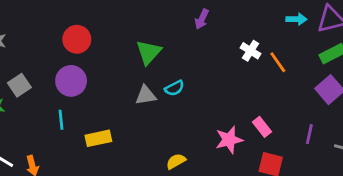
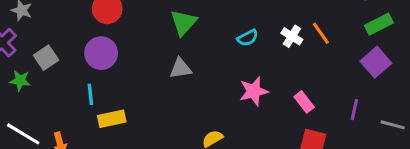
white cross: (251, 51) -> (292, 36), moved
cyan semicircle: (174, 88) -> (248, 38), moved
yellow rectangle: (98, 138) -> (112, 119), moved
pink star: (229, 140) -> (254, 91), moved

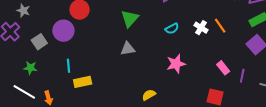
purple circle: (101, 53) -> (63, 31), moved
green star: (20, 81) -> (30, 68), moved
pink rectangle: (304, 102) -> (223, 68), moved

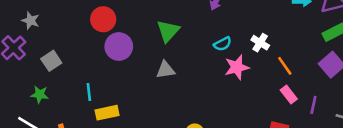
orange line: (220, 26) -> (285, 66), moved
purple circle: (63, 31) -> (119, 47), moved
pink star: (176, 64) -> (237, 67), moved

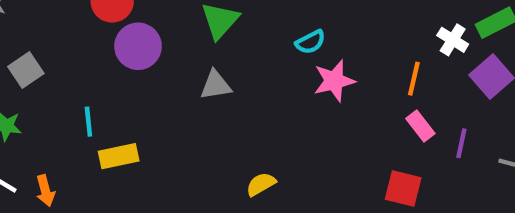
white cross: (260, 43) -> (453, 40), moved
orange line: (285, 66) -> (414, 79), turned 48

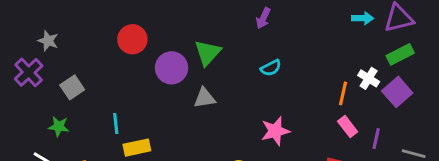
white cross: (453, 40) -> (369, 78), moved
purple circle: (138, 46) -> (171, 68), moved
pink star: (334, 81) -> (275, 131), moved

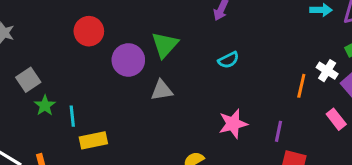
green star: (59, 127) -> (45, 106), moved, turned 30
pink rectangle: (348, 127) -> (336, 119), moved
purple line: (376, 139) -> (279, 131), moved

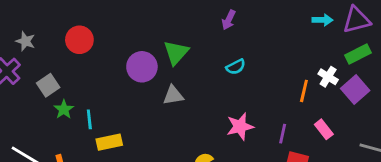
red circle: (89, 31) -> (79, 40), moved
pink rectangle: (336, 119) -> (324, 129), moved

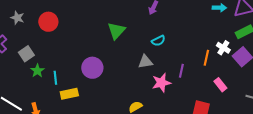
gray star: (25, 41) -> (17, 18), moved
purple circle: (142, 67) -> (92, 68), moved
gray triangle: (173, 95) -> (145, 62), moved
purple line: (283, 134) -> (181, 71), moved

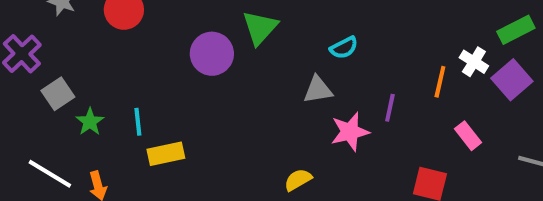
gray square: (26, 54) -> (58, 94), moved
purple circle: (92, 68) -> (212, 54), moved
green star: (37, 71) -> (90, 122), moved

